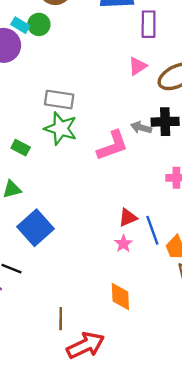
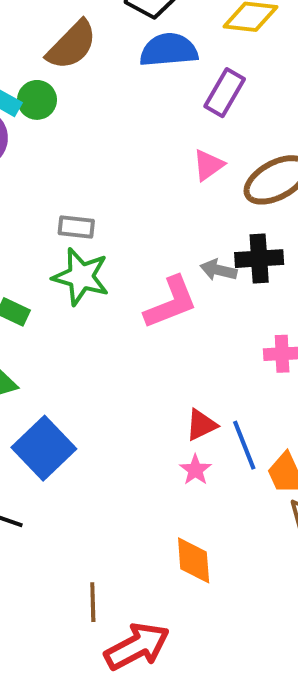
purple rectangle: (149, 24) -> (225, 93), turned 32
gray rectangle: (59, 99) -> (76, 227), size x0.7

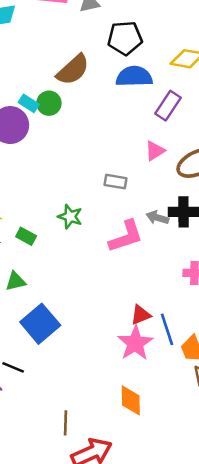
gray rectangle: (76, 227) -> (115, 182), moved
green star: (81, 277) -> (70, 217), size x0.7
pink star: (195, 470) -> (135, 343), size x1.8

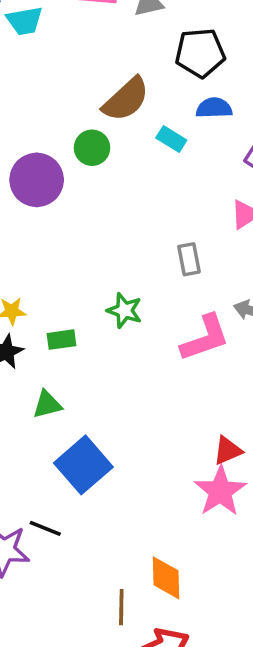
blue semicircle: (134, 77) -> (214, 108), size x0.7
cyan rectangle: (29, 103) -> (171, 139), moved
gray rectangle: (115, 182) -> (189, 259), turned 70
green rectangle: (26, 236) -> (62, 340), turned -36
orange diamond: (131, 400) -> (166, 578), moved

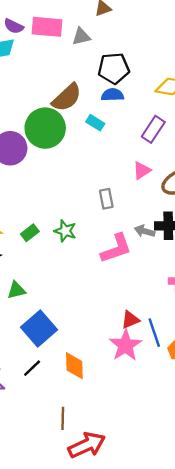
blue semicircle: (214, 108) -> (112, 95), moved
green circle: (92, 148) -> (45, 128), size x1.8
green rectangle: (62, 340) -> (30, 233), moved, turned -30
black line: (45, 528) -> (32, 368), moved, turned -66
orange diamond: (166, 578) -> (74, 366), moved

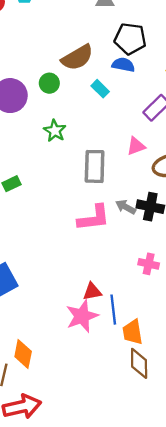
green circle: (45, 128) -> (49, 83), size x0.5
gray rectangle: (106, 199) -> (95, 166), size x1.6
green star: (65, 231) -> (55, 131), moved
orange diamond: (74, 366) -> (23, 354), moved

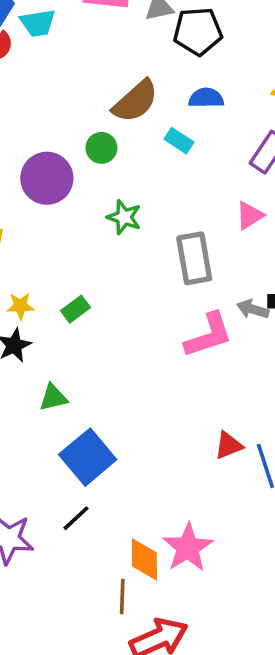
black pentagon: (130, 39) -> (198, 31), moved
pink star: (82, 316) -> (188, 548), moved

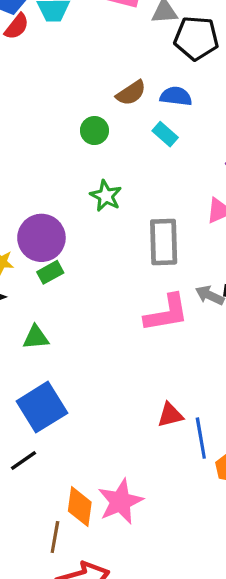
blue semicircle: (206, 98) -> (176, 96), moved
brown semicircle: (135, 101) -> (131, 93), size x0.7
purple circle: (47, 178) -> (41, 238), moved
green triangle: (53, 397) -> (36, 337), moved

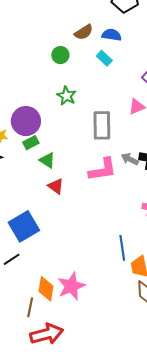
green triangle: (36, 337) -> (47, 160), moved, turned 36
red triangle: (170, 415) -> (56, 186), moved, turned 48

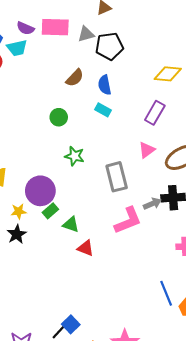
brown semicircle: (84, 32) -> (75, 78), moved
blue semicircle: (112, 35) -> (105, 85), turned -96
gray arrow: (130, 159) -> (152, 204), turned 144
blue square: (24, 226) -> (71, 324), moved, size x0.6

